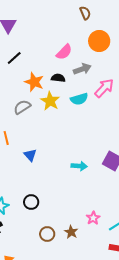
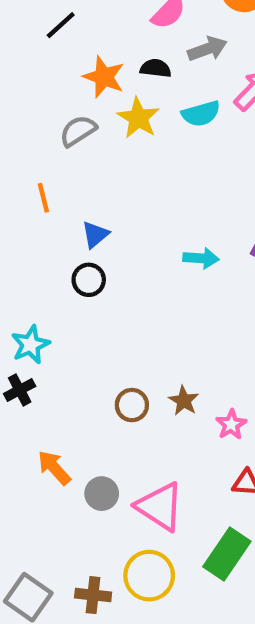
blue triangle: (30, 155) -> (95, 234), turned 32
black circle: (31, 202) -> (89, 280), moved
pink star: (93, 218) -> (231, 424), moved

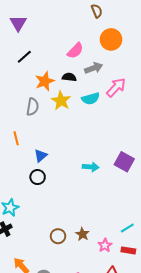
orange star: (104, 77) -> (45, 81), turned 30
gray semicircle: (78, 131) -> (33, 107), turned 132

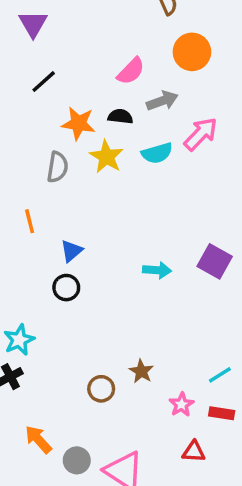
orange star: (45, 81) -> (78, 123), turned 30
brown star: (82, 234) -> (141, 371), moved

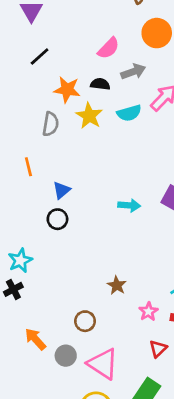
brown circle: (101, 389) -> (85, 321), moved
red triangle: (194, 452) -> (158, 349), turned -48

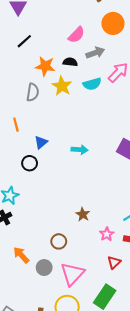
cyan arrow: (129, 205) -> (80, 150), moved
black circle: (57, 219) -> (30, 163), moved
pink triangle: (103, 364) -> (72, 274), turned 40

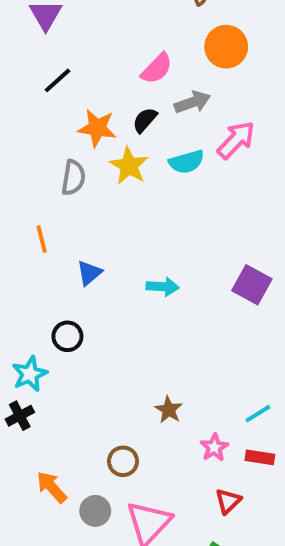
black semicircle: (70, 62) -> (145, 120), turned -56
black circle: (30, 163) -> (67, 336), moved

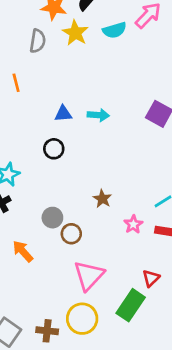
blue triangle: (89, 273) -> (63, 114), moved, turned 36
black circle: (67, 336) -> (54, 149), moved
red triangle: (228, 501) -> (151, 278), moved
gray circle: (95, 511) -> (52, 218), moved

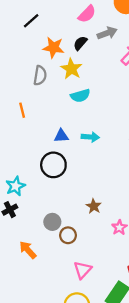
cyan semicircle: (114, 30) -> (80, 96), moved
black circle: (54, 149) -> (53, 165), size x1.5
pink triangle: (89, 276) -> (83, 270), size x0.7

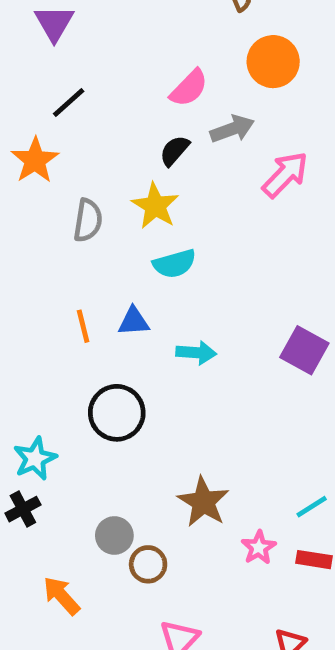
orange star: (53, 48) -> (35, 160), moved, turned 30
orange line: (22, 110) -> (83, 326), moved
blue triangle: (61, 136) -> (134, 321), moved
brown star: (94, 206) -> (203, 502), size x1.5

